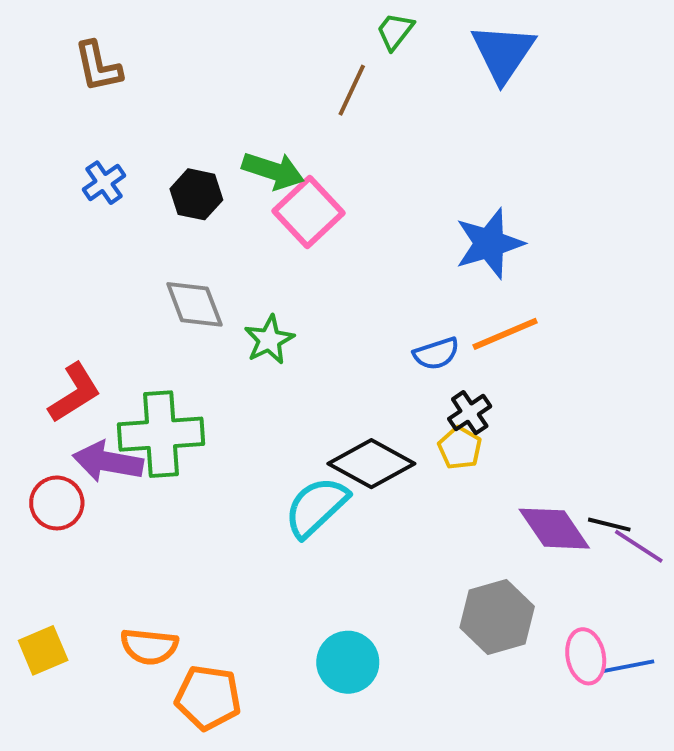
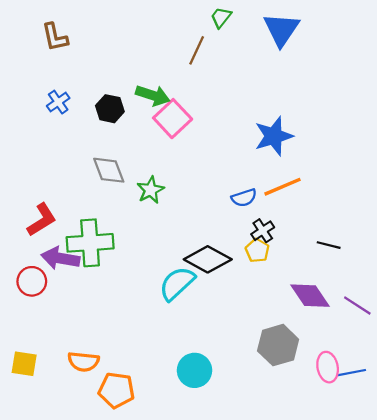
black line: (609, 525) -> (329, 245), moved
yellow square: (43, 650) -> (24, 364), turned 32

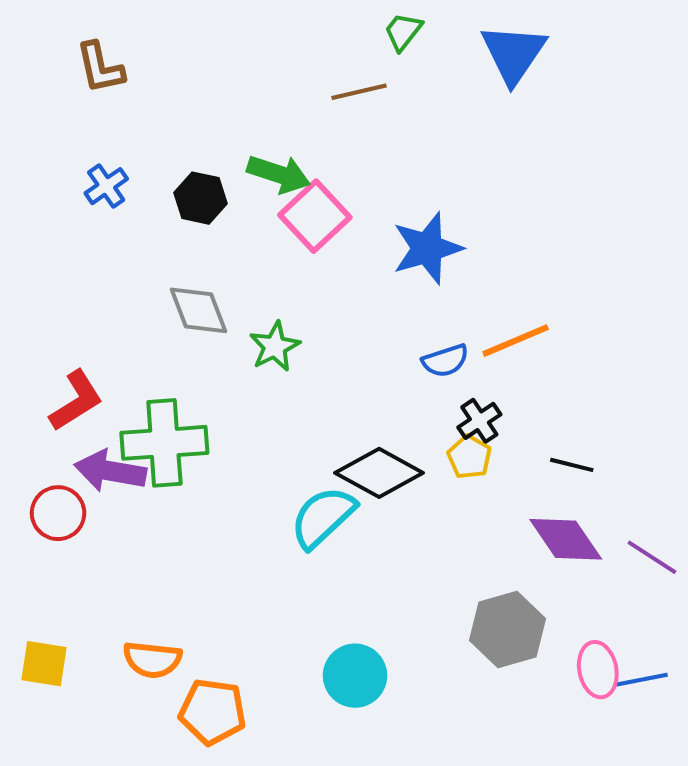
brown line: (197, 50) -> (359, 92), turned 52
blue star: (274, 136) -> (427, 248), moved
black line: (329, 245) -> (572, 465), moved

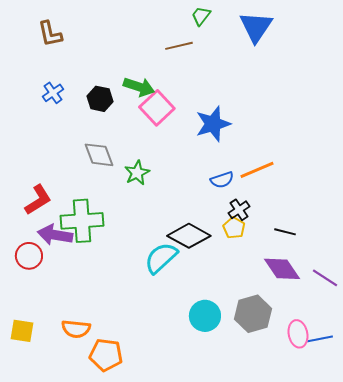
cyan circle: (355, 676) -> (205, 316), moved

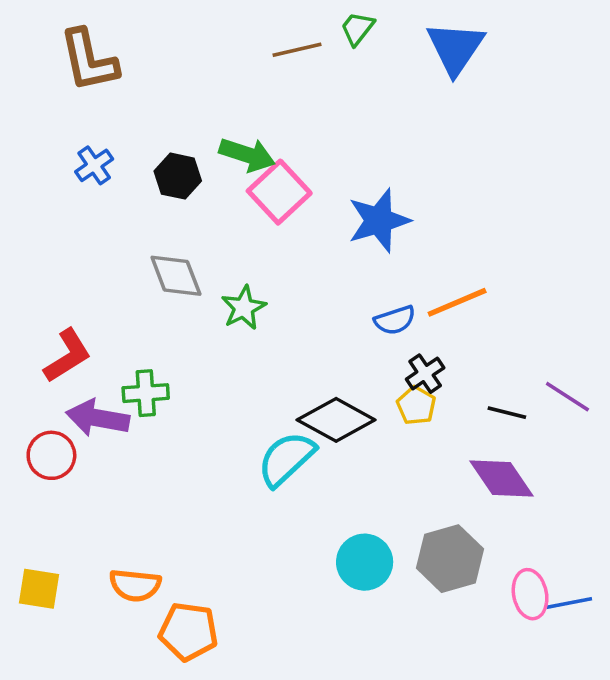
brown L-shape: (50, 34) -> (89, 60), size x1.4
brown line: (179, 46) -> (297, 50), moved
green cross: (82, 221) -> (146, 393), size x0.6
purple line: (325, 278) -> (567, 397), moved

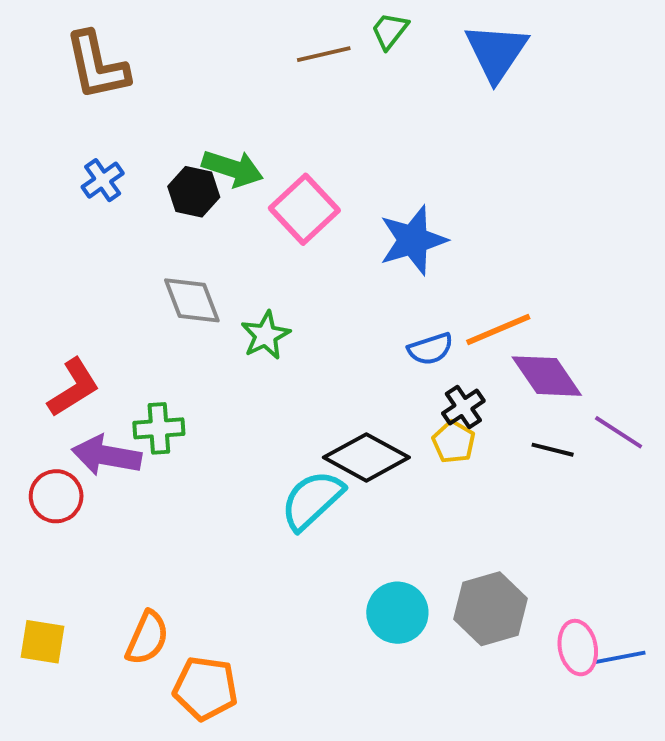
green arrow: (247, 155) -> (233, 168), moved
purple diamond: (502, 478) -> (547, 376), moved
orange semicircle: (135, 585) -> (147, 638), turned -72

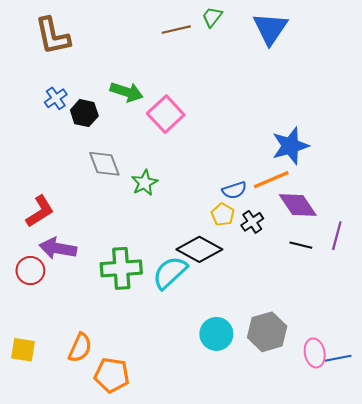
black hexagon: (194, 192) -> (84, 113), moved
blue star: (413, 240) -> (290, 146), moved
green cross: (159, 428) -> (121, 268), moved, size x1.5
purple line: (619, 432) -> (337, 236), turned 72
yellow pentagon: (454, 442) -> (223, 215), moved

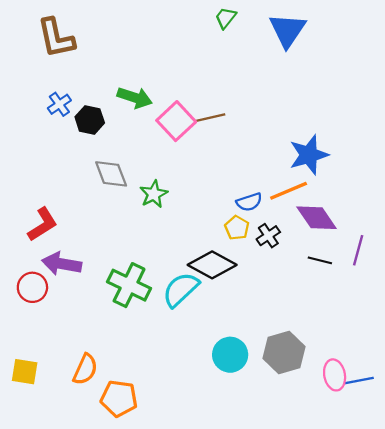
brown line: (176, 30) -> (210, 118), moved
green cross: (121, 268) -> (129, 285), turned 30

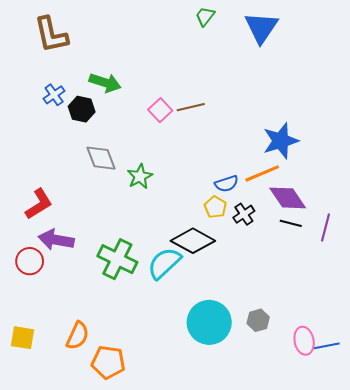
green arrow: (135, 98) -> (105, 83), moved
pink square: (176, 121) -> (160, 110), size x0.7
black line: (320, 260) -> (291, 223), moved
gray hexagon: (284, 352) -> (258, 320), size x0.6
cyan circle: (230, 355) -> (209, 322), size x1.4

